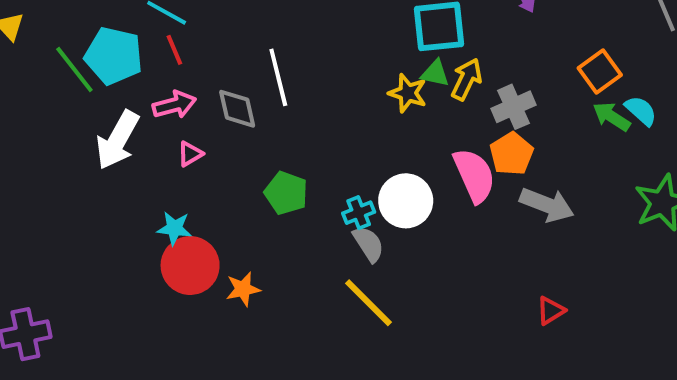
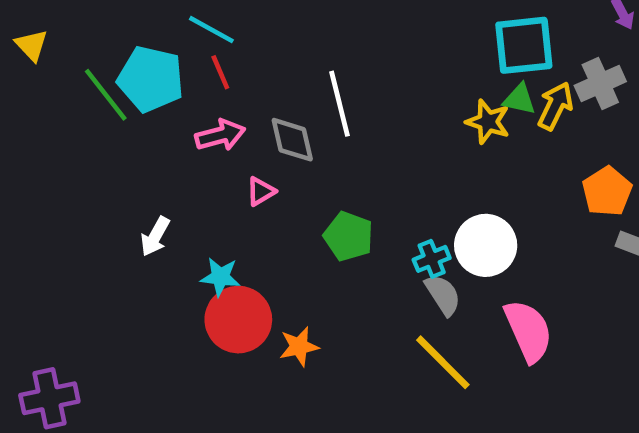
gray cross: (513, 107) -> (600, 83), moved
white arrow: (118, 140) -> (155, 236), moved, size x0.6
pink triangle: (190, 154) -> (261, 191), moved
pink semicircle: (474, 175) -> (528, 331), moved

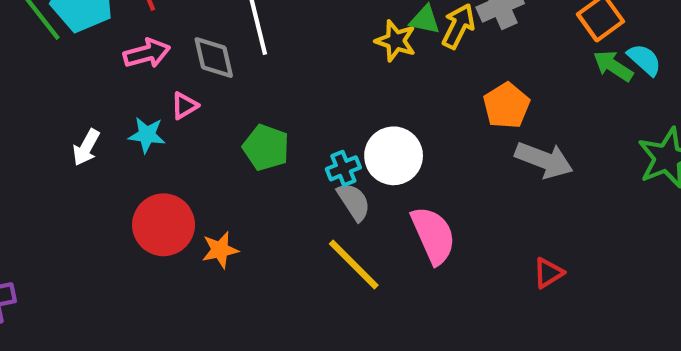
cyan star: (220, 277) -> (147, 135), moved

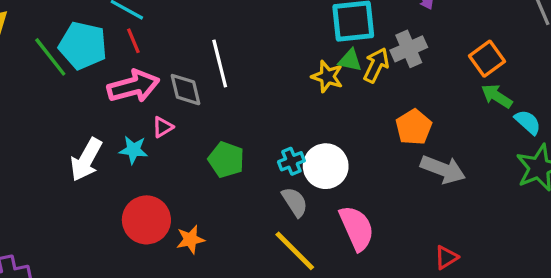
pink arrow: (147, 53) -> (133, 86), size x1.4
cyan semicircle: (644, 60) -> (528, 122), moved
white arrow: (86, 147) -> (86, 160), size x1.5
cyan cross: (343, 168) -> (291, 161), moved

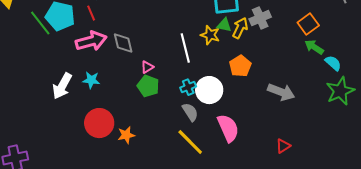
white line: (220, 63) -> (185, 48), moved
pink triangle: (163, 127) -> (147, 67), moved
orange pentagon: (414, 127) -> (240, 66), moved

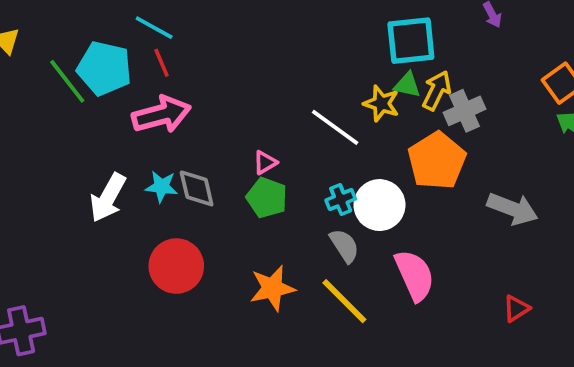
gray cross: (260, 18) -> (464, 111), moved
gray diamond: (123, 43) -> (197, 188), moved
white line: (185, 48) -> (335, 127), turned -40
orange pentagon: (240, 66) -> (437, 161), size x1.4
orange star: (126, 135) -> (272, 288), moved, size x1.4

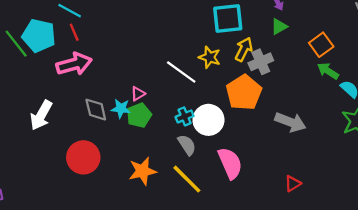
green triangle: (407, 85) -> (279, 27), moved, turned -42
cyan star: (161, 187) -> (121, 108), moved
green pentagon: (267, 198) -> (139, 115), turned 30

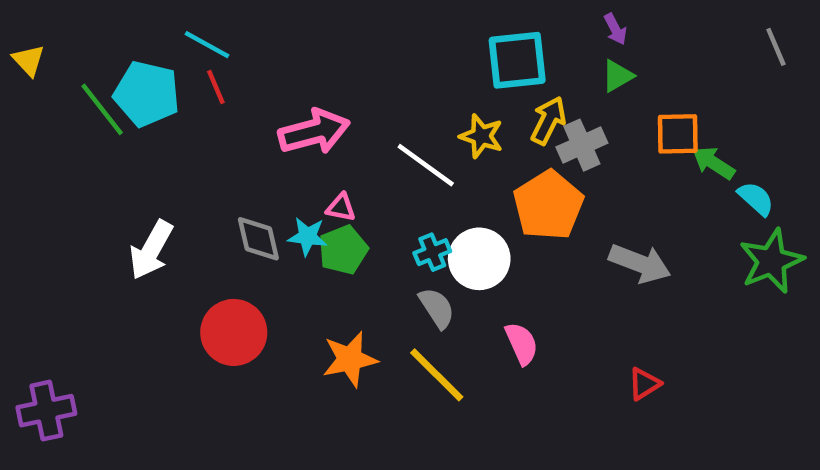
orange square: (321, 45) -> (678, 134), moved, turned 35
pink arrow: (74, 64) -> (314, 132), moved
pink triangle: (138, 94) -> (341, 208), turned 42
pink semicircle: (230, 163) -> (522, 344), size x0.7

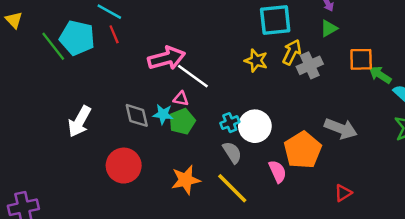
white line: (426, 165) -> (193, 76), moved
orange pentagon: (548, 205) -> (303, 150), moved

